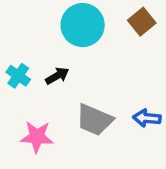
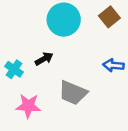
cyan cross: (18, 76) -> (14, 69), moved
blue arrow: (147, 118) -> (113, 65), moved

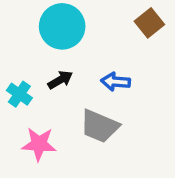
cyan circle: (64, 20) -> (62, 26), moved
blue arrow: (113, 65) -> (116, 82), moved

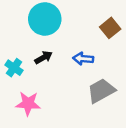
brown square: (149, 23) -> (110, 28), moved
gray trapezoid: (100, 126) -> (101, 91), moved, turned 128

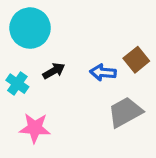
cyan circle: (45, 19) -> (30, 28), moved
brown square: (110, 28) -> (136, 60), moved

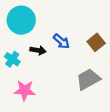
black arrow: (54, 71) -> (38, 50), turned 40
blue arrow: (103, 72) -> (61, 41), moved, turned -144

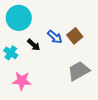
brown square: (96, 42) -> (75, 36), moved
black arrow: (38, 50) -> (34, 45), turned 32

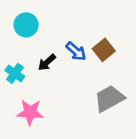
cyan circle: (19, 18) -> (26, 25), size x0.7
black arrow: (34, 45) -> (47, 62), turned 96

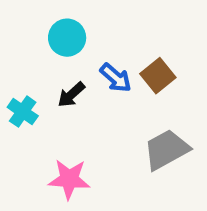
cyan circle: (26, 25) -> (67, 38), moved
pink star: (30, 112) -> (69, 179), moved

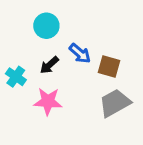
brown square: (158, 76) -> (109, 66), moved, turned -35
pink star: (69, 179) -> (48, 101), moved

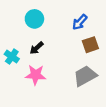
blue arrow: (80, 53) -> (80, 22), moved, turned 91
brown square: (109, 66) -> (90, 45), moved, turned -35

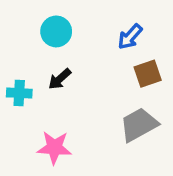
cyan cross: (12, 57) -> (19, 93), turned -32
pink star: (36, 75) -> (54, 148), moved

